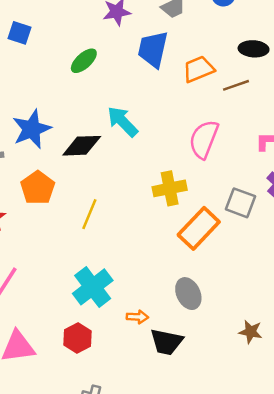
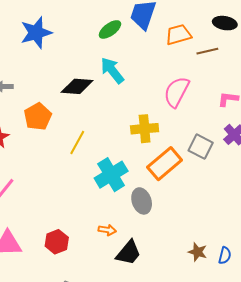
green ellipse: (84, 61) -> (110, 29), moved
blue star: (32, 129) -> (36, 33), moved
cyan cross: (93, 287) -> (111, 175), moved
gray ellipse: (188, 294) -> (142, 201), moved
black trapezoid: (166, 342) -> (128, 253), turned -68

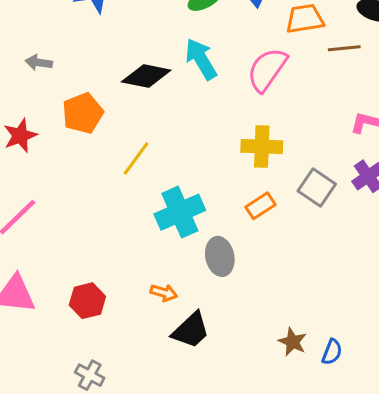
pink semicircle: (177, 92) -> (267, 70), moved
yellow cross: (145, 129) -> (262, 146), moved
orange rectangle: (165, 164) -> (260, 206), size x0.6

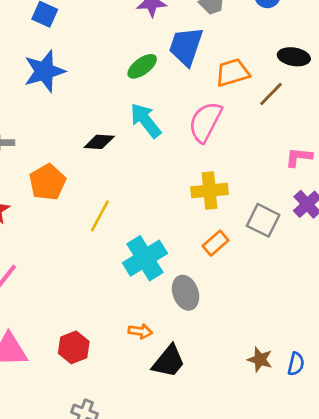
brown line: (344, 48) -> (271, 94), turned -32
black diamond: (146, 76) -> (99, 142), size x0.7

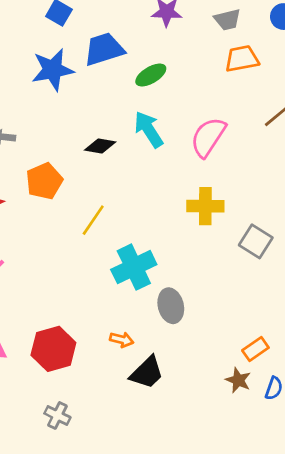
blue trapezoid: (186, 46) -> (104, 49), moved, turned 48
orange trapezoid: (233, 73) -> (242, 59), moved
orange rectangle: (216, 243) -> (255, 349), moved
red hexagon: (74, 347) -> (53, 349), size x1.4

